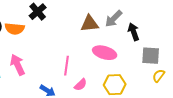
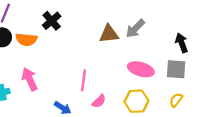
black arrow: (134, 32) -> (182, 43), moved
pink ellipse: (105, 53) -> (141, 69), moved
yellow semicircle: (159, 76) -> (176, 100), moved

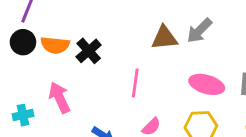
black cross: (52, 21) -> (89, 51), moved
pink line: (84, 80) -> (135, 83), moved

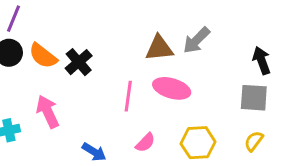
orange semicircle: (55, 45) -> (43, 56), turned 32
pink ellipse: (207, 84) -> (172, 88), moved

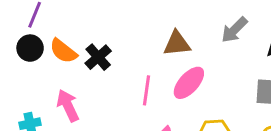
gray arrow: (196, 40) -> (234, 30), moved
pink ellipse: (172, 88) -> (189, 83), turned -64

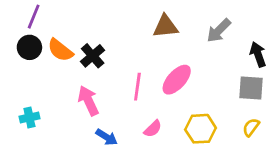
brown triangle: (177, 43) -> (165, 26), moved
pink arrow: (68, 106) -> (88, 101), moved

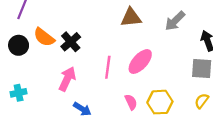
black circle: (29, 47) -> (19, 45), moved
pink arrow: (88, 101) -> (67, 79), turned 50
pink semicircle: (153, 129) -> (131, 102), moved, turned -70

